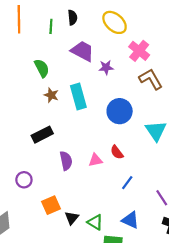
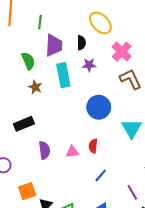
black semicircle: (72, 18) -> (81, 43), moved
purple trapezoid: (82, 51) -> (54, 45), moved, turned 60
cyan rectangle: (78, 96) -> (63, 75), moved
red semicircle: (117, 152) -> (93, 146), turned 40

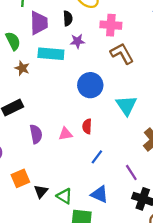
pink cross: (122, 52) -> (111, 25), turned -36
cyan rectangle: (63, 75) -> (51, 54), turned -70

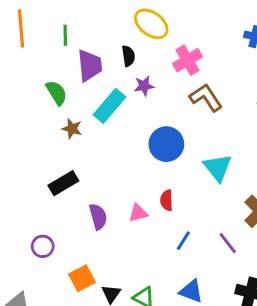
pink cross: (111, 25) -> (188, 60), turned -30
cyan rectangle: (51, 54) -> (110, 106), turned -50
purple line: (131, 173) -> (228, 243), moved

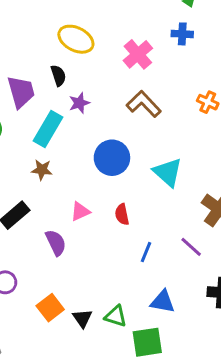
pink cross: (188, 60) -> (138, 54), moved
brown star: (72, 129) -> (42, 170), moved
pink triangle: (138, 213) -> (80, 211), moved

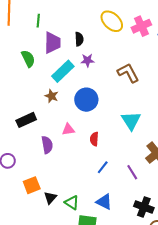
yellow ellipse: (76, 39) -> (112, 21), moved
pink cross: (138, 54) -> (141, 26), moved
blue circle: (112, 158) -> (86, 100), moved

